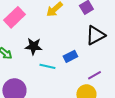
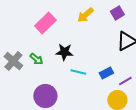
blue rectangle: (70, 56) -> (106, 73), moved

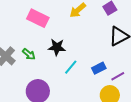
pink rectangle: (45, 23) -> (38, 18), turned 70
cyan line: (78, 72) -> (71, 67), turned -63

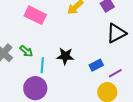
black star: (57, 47) -> (65, 56), moved
cyan line: (71, 67) -> (42, 65), moved, turned -35

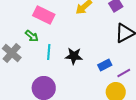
green arrow: (26, 51) -> (32, 36), moved
cyan line: (42, 65) -> (49, 52), moved

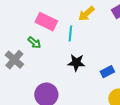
cyan line: (49, 52) -> (70, 34), moved

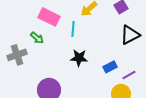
gray cross: (14, 60) -> (17, 55), turned 30

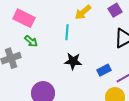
pink rectangle: (49, 17) -> (24, 18), moved

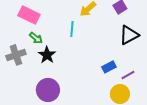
black star: (73, 61) -> (47, 55), moved, turned 30

